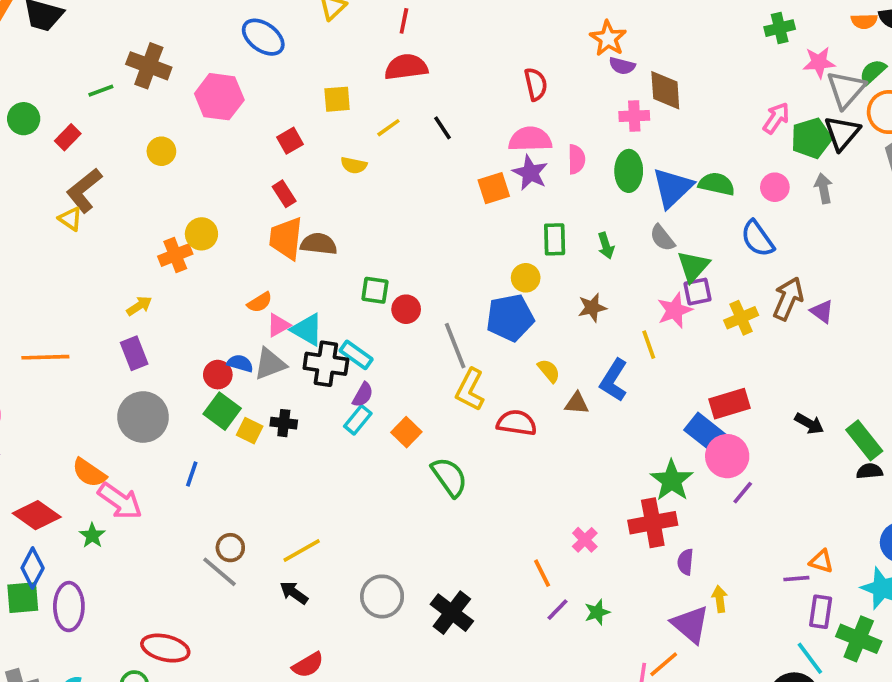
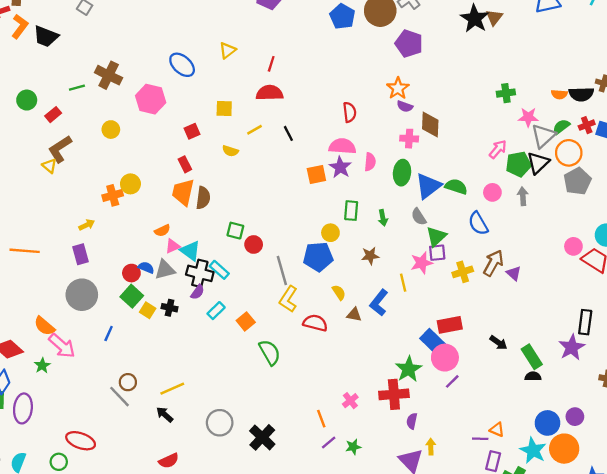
brown semicircle: (319, 244) -> (203, 198), turned 85
purple semicircle: (363, 395) -> (198, 292), moved

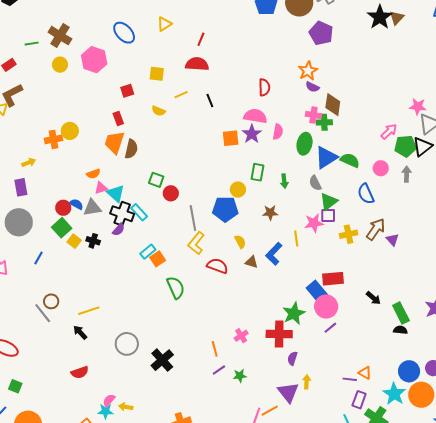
green cross: (506, 93) -> (324, 122), moved
yellow circle: (111, 130) -> (60, 65), moved
cyan rectangle: (216, 311) -> (148, 252), moved

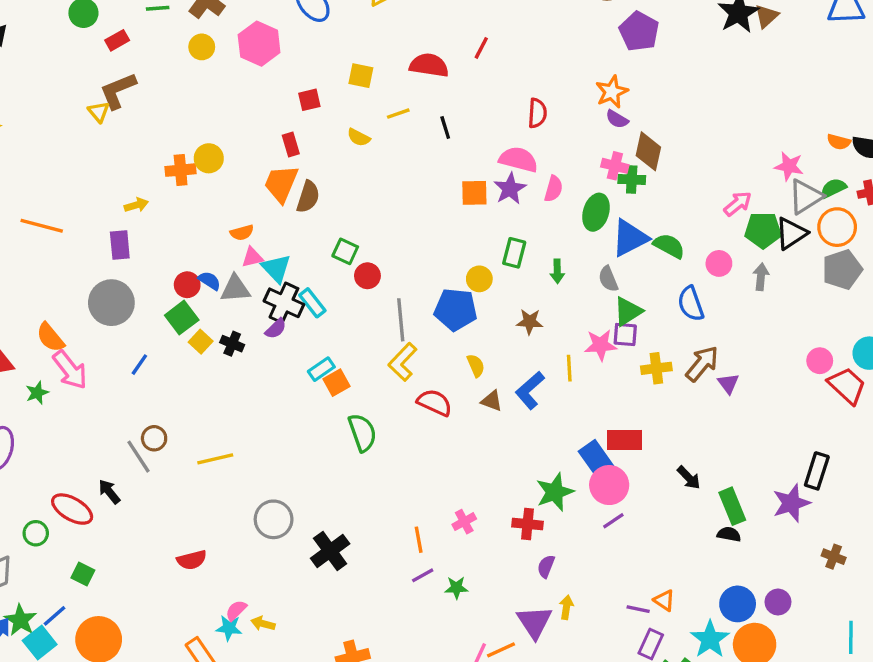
red line: (201, 39) -> (481, 48), moved
black arrow: (80, 332) -> (109, 492), moved
red cross: (279, 334) -> (528, 524), size x0.7

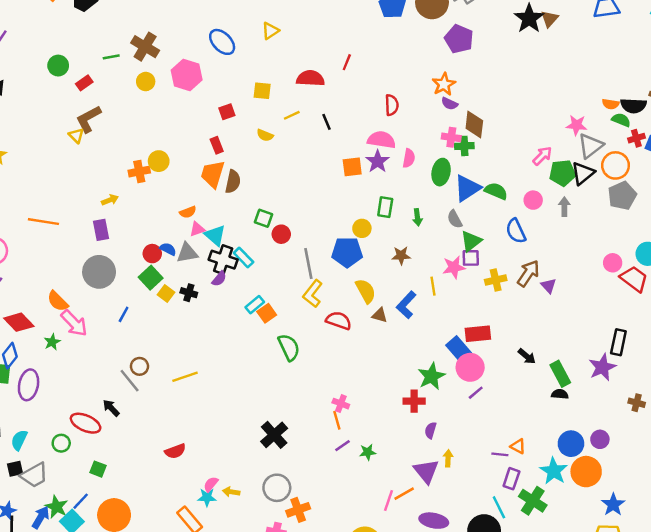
green semicircle: (833, 188) -> (621, 120), moved, turned 54
yellow semicircle: (476, 366) -> (366, 291), size x1.5
gray circle: (274, 519) -> (277, 488), moved
pink cross: (464, 522) -> (341, 404), moved, turned -35

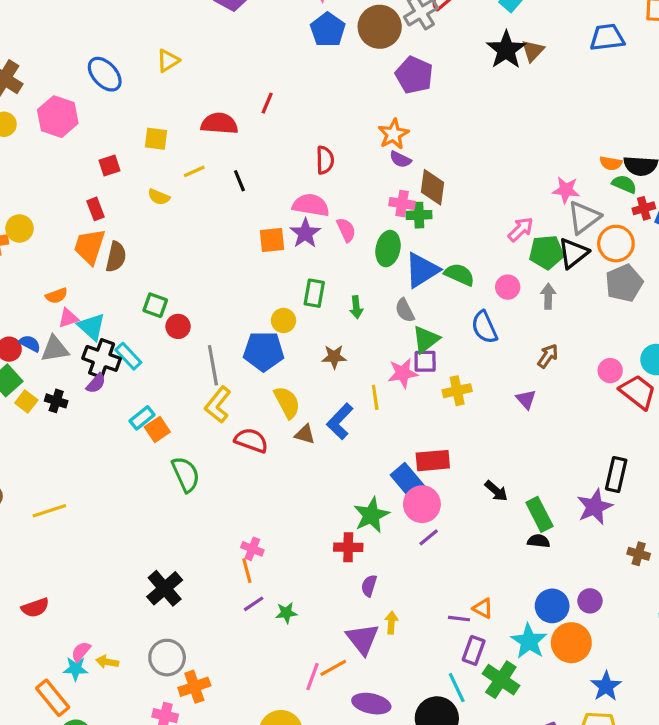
pink semicircle: (409, 158) -> (346, 230), turned -36
brown arrow: (528, 273) -> (548, 356), moved, size x0.7

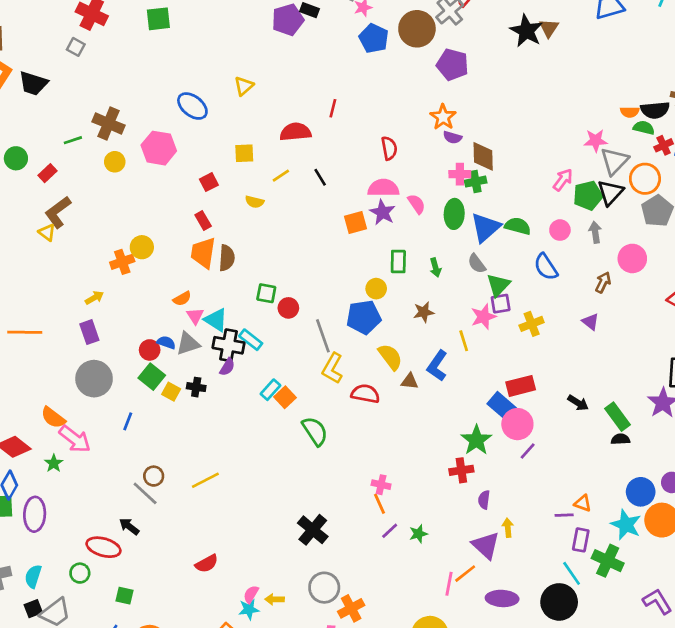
pink triangle: (68, 318) -> (195, 316), turned -36
pink circle: (610, 371) -> (632, 258), moved, size x1.4

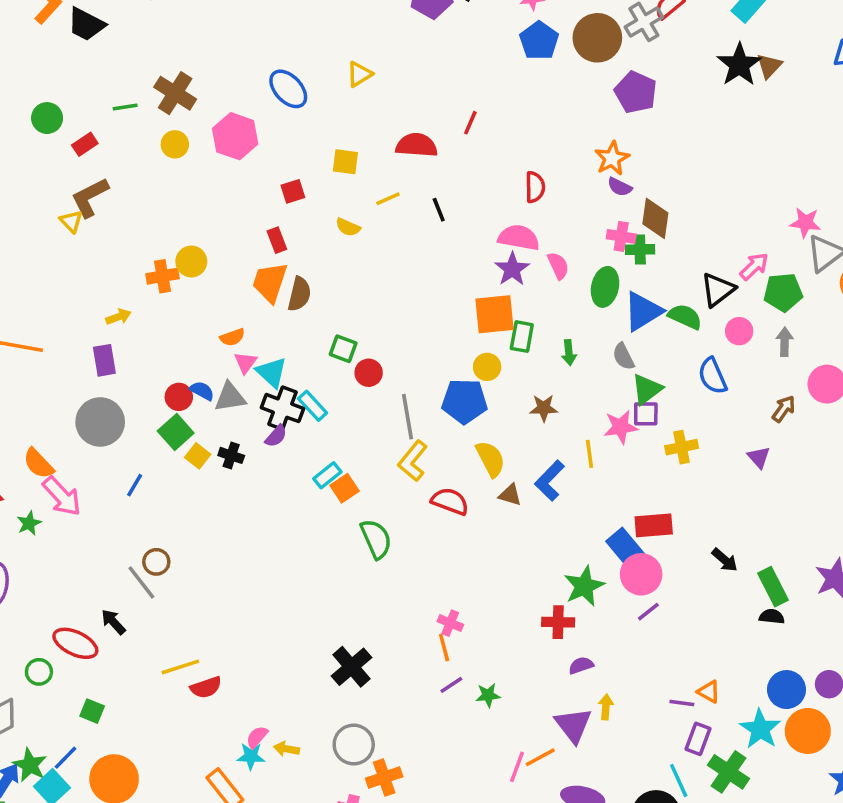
black triangle: (610, 193) -> (718, 290), moved
orange square: (356, 223) -> (495, 314), moved, size x1.4
yellow line: (205, 480) -> (180, 667), moved
purple semicircle: (484, 500) -> (581, 665), turned 54

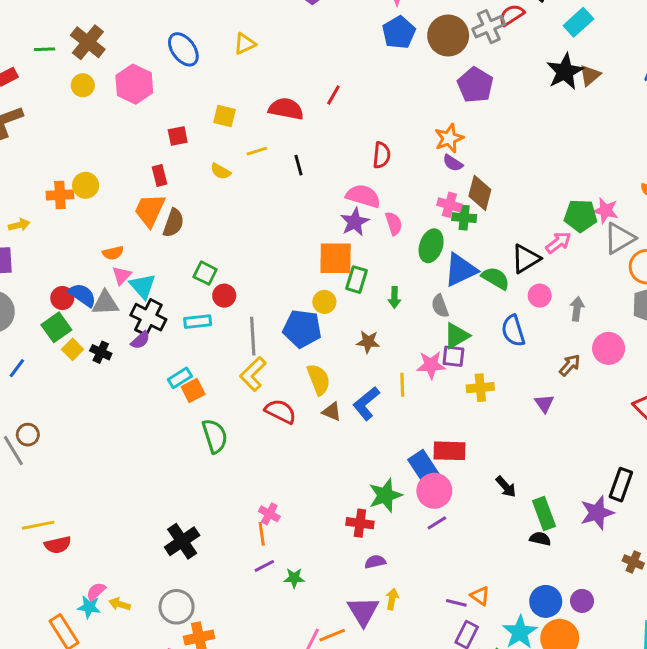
green pentagon: (783, 292) -> (581, 216), moved
blue semicircle: (202, 391) -> (82, 295), size x1.4
cyan rectangle: (313, 406) -> (198, 322), moved, turned -60

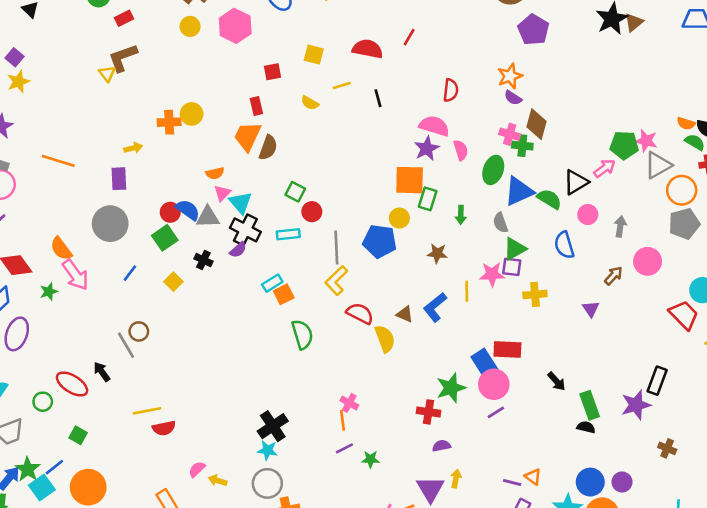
yellow square: (73, 349) -> (173, 282), moved
yellow semicircle: (319, 379) -> (385, 339), moved
cyan star: (89, 607) -> (267, 450), moved

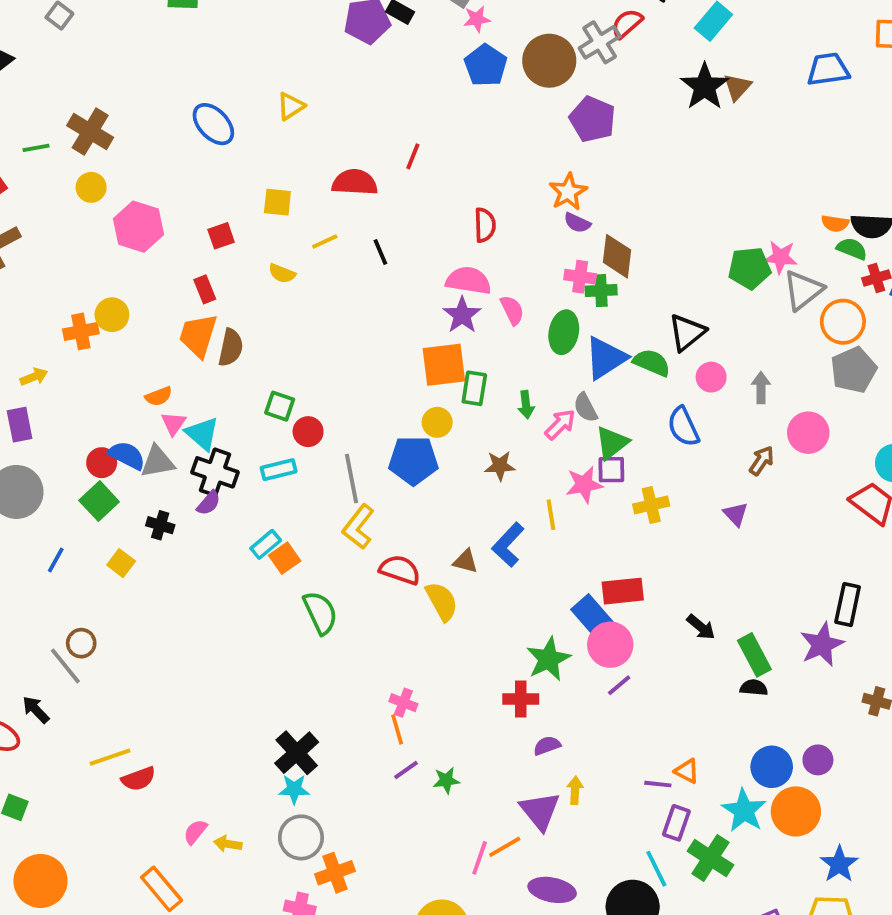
pink hexagon: (235, 26) -> (138, 227), moved
pink arrow: (605, 168) -> (560, 424), moved

